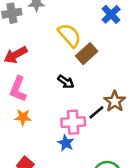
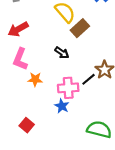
orange star: (23, 117) -> (35, 79), moved

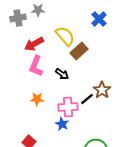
red arrow: (18, 29) -> (34, 44), moved
pink L-shape: (20, 59) -> (36, 66), moved

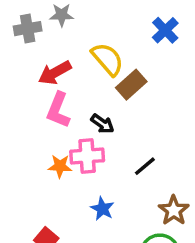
brown star: (102, 90) -> (174, 210), moved
pink cross: (68, 107) -> (87, 156), moved

